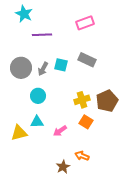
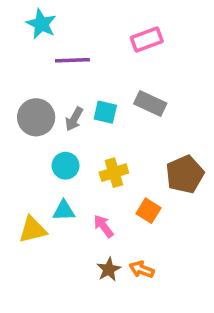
yellow cross: (82, 100) -> (114, 173), moved
pink arrow: (60, 131) -> (104, 226), turned 88
brown star: (63, 167) -> (109, 269), moved

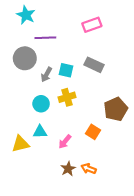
gray circle: (36, 117) -> (25, 58), moved
yellow cross: (114, 173) -> (67, 97), moved
pink arrow: (104, 226) -> (65, 142), turned -104

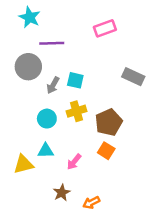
gray rectangle: (94, 65) -> (133, 77), moved
brown pentagon: (116, 109) -> (109, 122), moved
brown star: (68, 169) -> (62, 193), moved
orange arrow: (89, 169) -> (91, 203), moved, turned -48

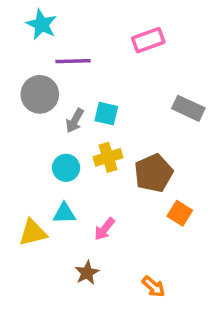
orange square: (106, 151) -> (180, 213), moved
orange arrow: (91, 203) -> (153, 287), moved, turned -112

